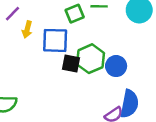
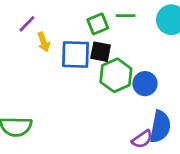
yellow arrow: (27, 29) -> (44, 42), turned -35
black square: (71, 64) -> (101, 52), moved

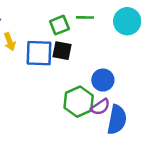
green hexagon: (116, 75) -> (79, 102), moved
purple semicircle: (142, 139) -> (100, 107), moved

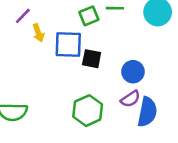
black square: (62, 51) -> (92, 59), moved
green hexagon: (79, 102) -> (88, 111), moved

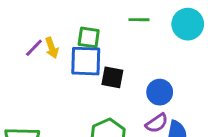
purple line: (23, 16) -> (34, 48), moved
green square: (89, 16) -> (89, 37), moved, turned 30

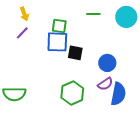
yellow arrow: (52, 48) -> (24, 14), moved

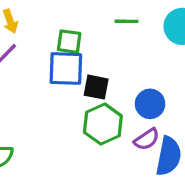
green hexagon: (72, 93) -> (103, 124), moved

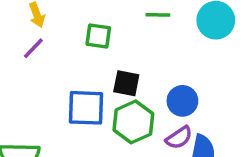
blue square: (66, 69) -> (86, 108), moved

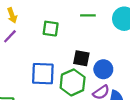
black square: (126, 83) -> (81, 58), moved

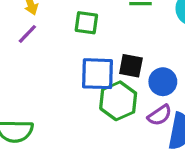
blue square: (43, 74) -> (97, 74), moved

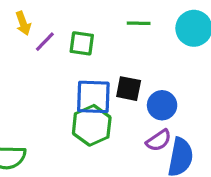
purple line: (27, 34) -> (45, 42), moved
green hexagon: (118, 101) -> (92, 125), moved

